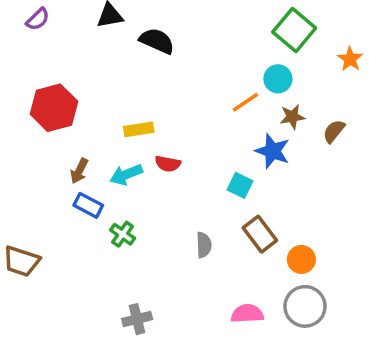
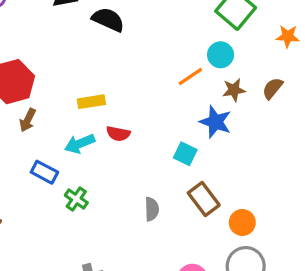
orange star: (350, 59) -> (288, 36), turned -30
brown semicircle: (334, 131) -> (272, 88), moved
brown arrow: (79, 171) -> (28, 120), moved

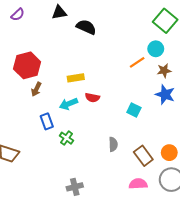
blue star: (215, 122) -> (165, 94), moved
blue rectangle: (44, 172) -> (47, 121), turned 42
brown rectangle: (204, 199) -> (143, 156), moved

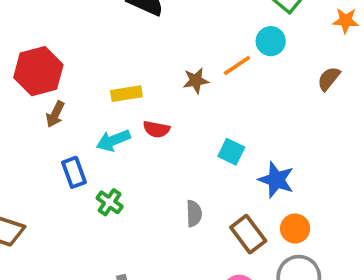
brown star: (164, 71) -> (196, 81), moved
blue star: (165, 94) -> (276, 180), moved

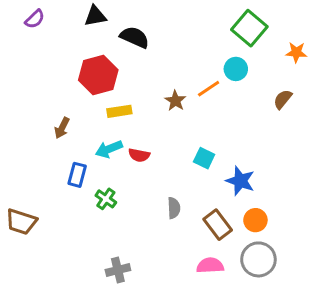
red hexagon: (38, 71) -> (98, 75), moved
brown star: (196, 81) -> (175, 101), turned -30
red semicircle: (156, 129) -> (139, 155), moved
blue rectangle: (74, 172) -> (77, 175), turned 35

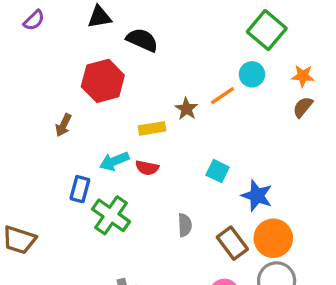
orange star: (296, 52) -> (303, 76), moved
yellow rectangle: (119, 111) -> (152, 128), moved
brown arrow: (62, 128) -> (63, 125), moved
green cross: (106, 199) -> (111, 215), size x1.6
orange circle: (255, 220) -> (273, 238), size x1.5

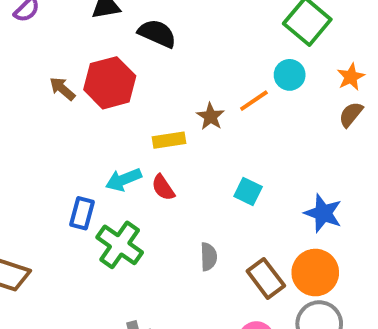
orange star: (303, 76) -> (351, 77), turned -30
brown arrow: (63, 125) -> (62, 89), moved, turned 105
red semicircle: (147, 168) -> (163, 188), turned 45
blue star: (257, 196) -> (323, 213), moved

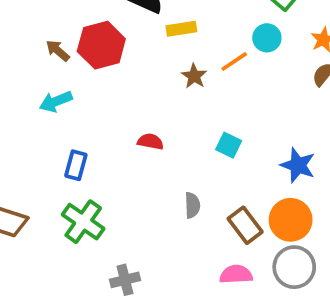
yellow rectangle: (169, 140) -> (181, 29), moved
cyan arrow: (124, 180) -> (56, 102), moved
red semicircle: (163, 188) -> (150, 142), turned 135
green cross: (120, 245) -> (83, 222), moved

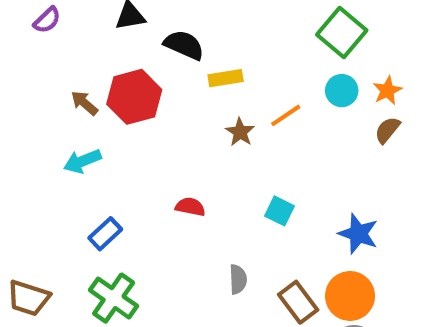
cyan circle: (267, 38) -> (342, 91), moved
blue rectangle: (76, 165) -> (105, 234), turned 32

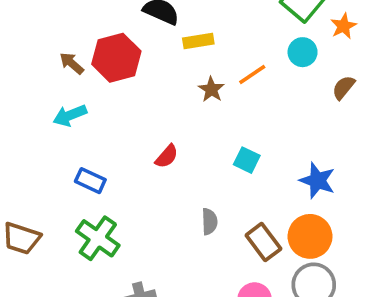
orange star: (387, 91) -> (344, 26), moved
red semicircle: (190, 207) -> (167, 156), turned 120
blue rectangle: (105, 234) -> (90, 181), turned 68

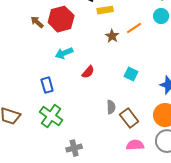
cyan arrow: (70, 115) -> (64, 53), moved
blue rectangle: (90, 181) -> (47, 85), turned 49
brown rectangle: (263, 242) -> (129, 118), moved

